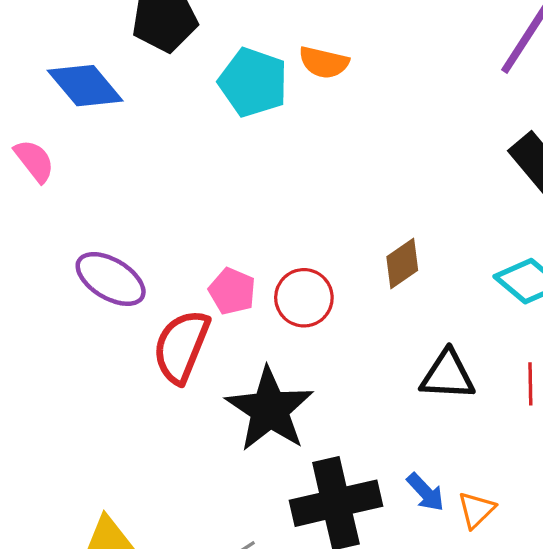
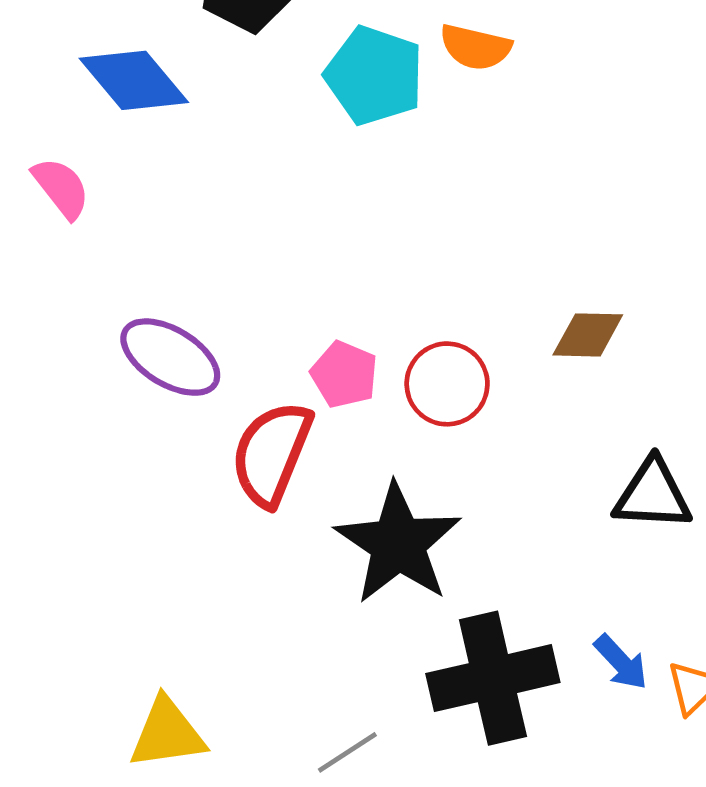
brown diamond: (402, 264) -> (588, 335), turned 36

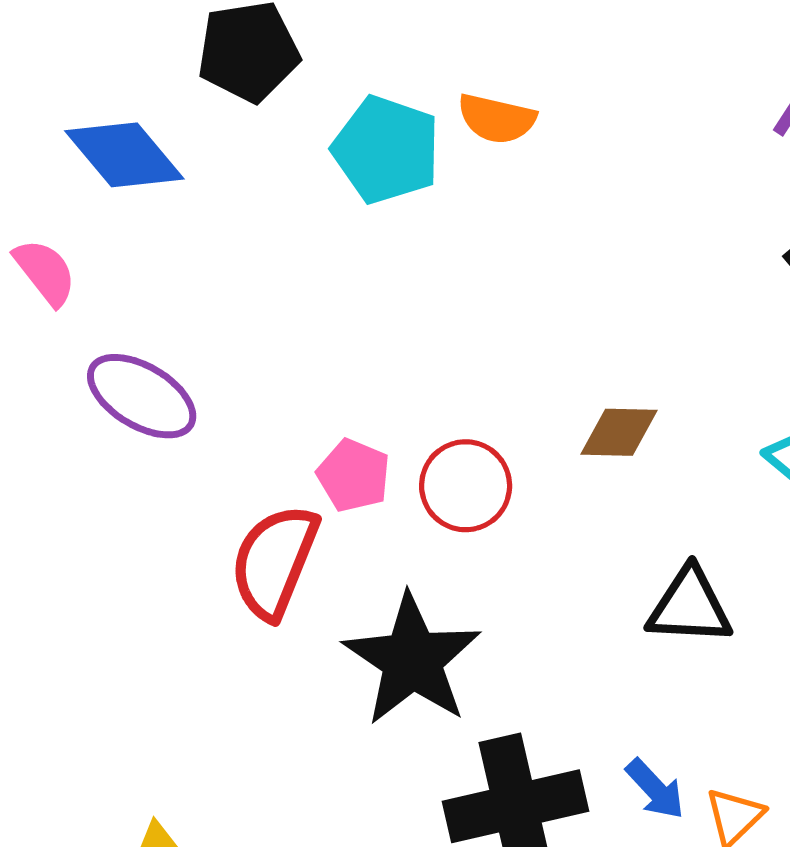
purple ellipse: (170, 357) -> (142, 396), moved

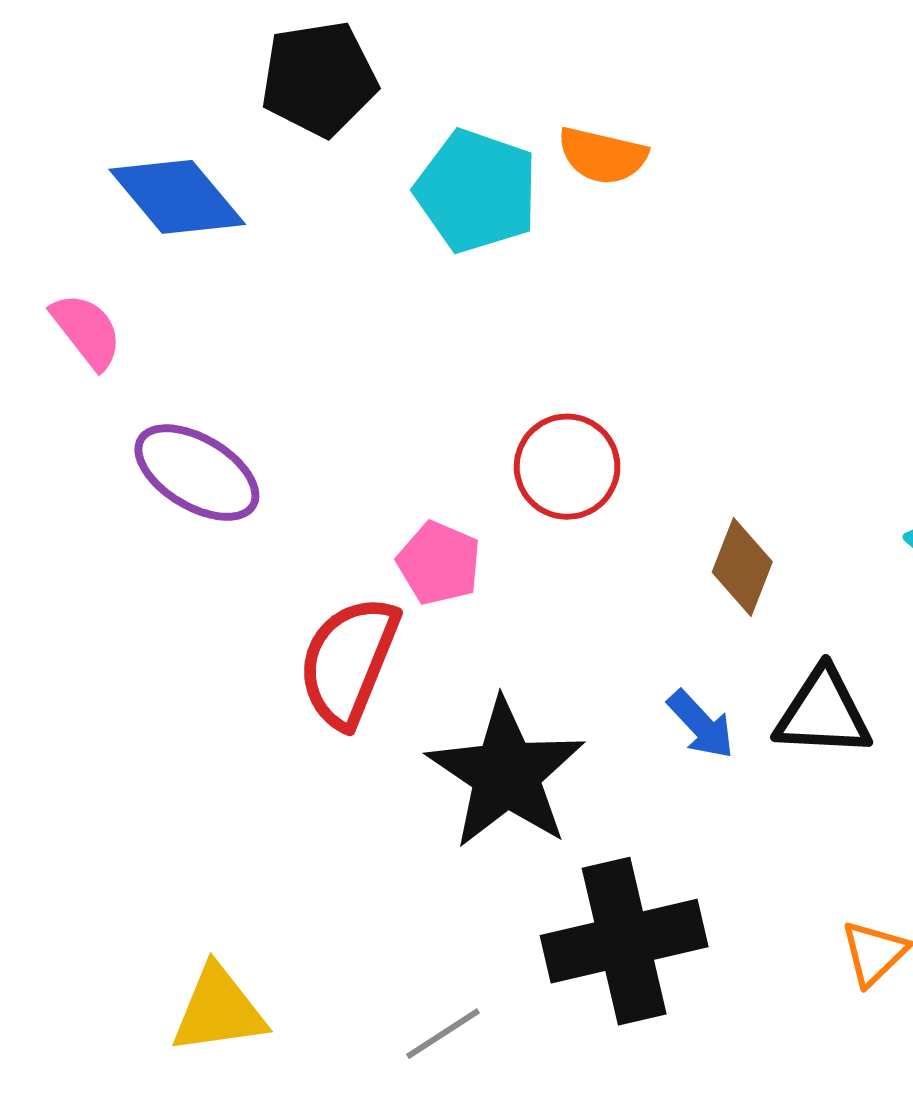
brown diamond: (619, 432) -> (742, 567), moved, turned -70
red circle: (466, 486) -> (567, 467), moved
blue arrow: (655, 789) -> (701, 725), moved

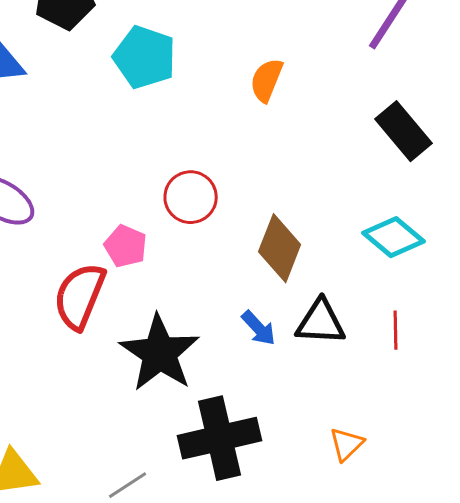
orange semicircle: (602, 156) -> (267, 80), moved, turned 99
brown diamond: (742, 567) -> (280, 248), size x1.4

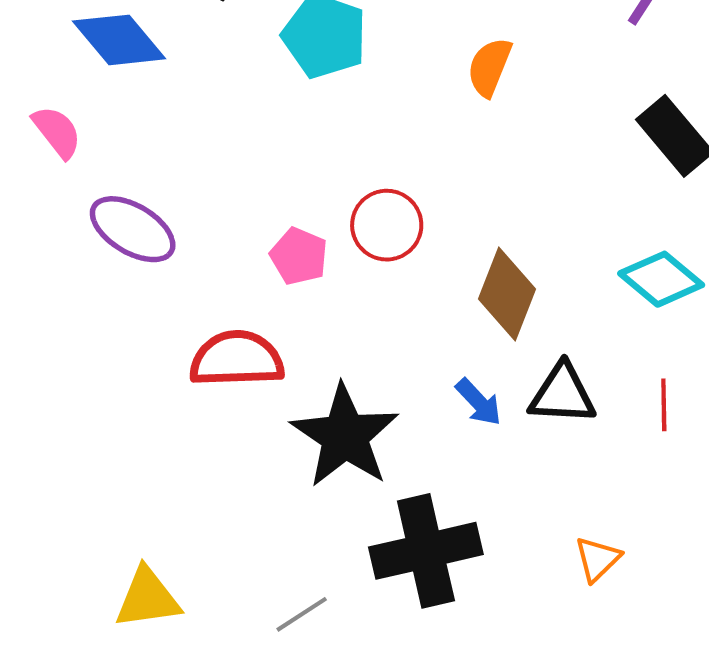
pink pentagon: (126, 246) -> (299, 256), moved
red semicircle: (80, 296) -> (237, 359), turned 66

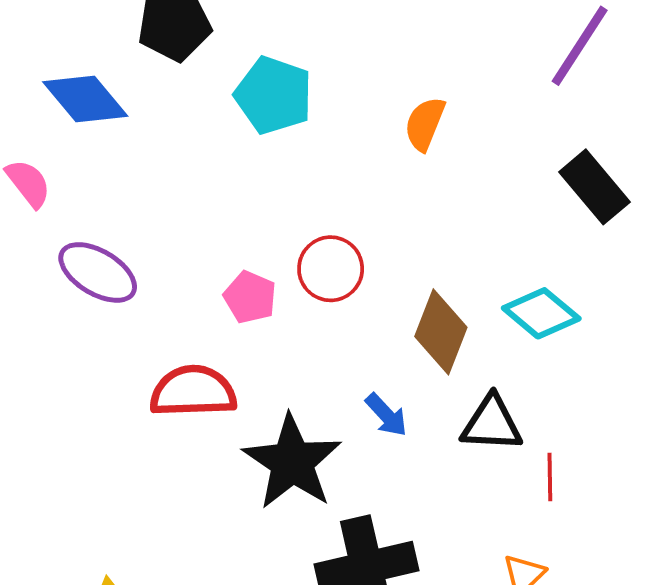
cyan diamond: (661, 279) -> (541, 313), moved
blue arrow: (479, 402) -> (386, 415), moved
red line: (664, 405) -> (550, 477), moved

